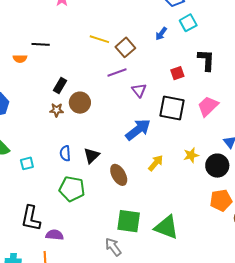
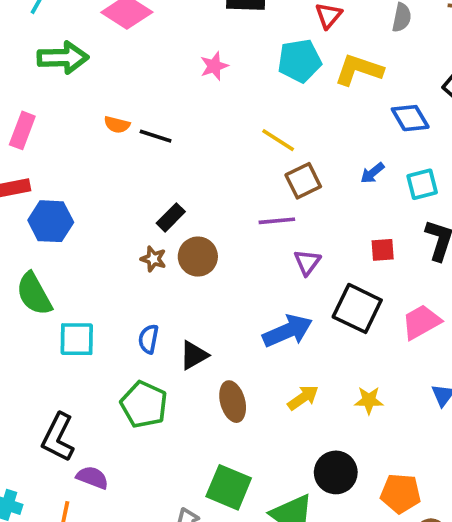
cyan square: (188, 23) -> (422, 184), moved
yellow line: (99, 39) -> (278, 140), moved
orange semicircle: (20, 59) -> (117, 125), moved
cyan square: (27, 163) -> (77, 339), size x1.5
black circle: (217, 166) -> (336, 472), moved

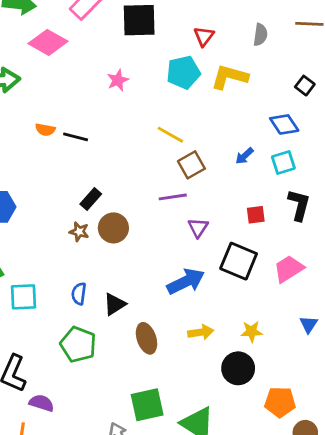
blue diamond: (410, 118) -> (284, 124), moved
yellow arrow: (303, 398) -> (201, 332), turned 30
black circle: (336, 472) -> (238, 368), moved
green square: (229, 487) -> (147, 405), turned -32

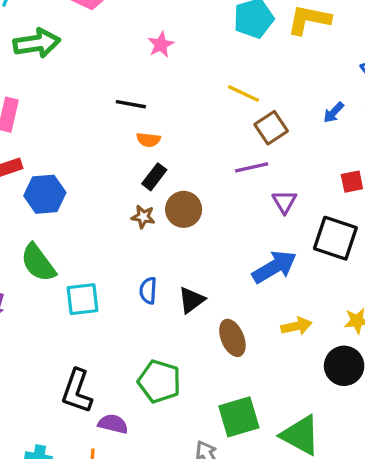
pink star: (118, 80) -> (161, 45), moved
orange semicircle: (45, 130) -> (148, 140), moved
green pentagon: (78, 344) -> (159, 381), moved

